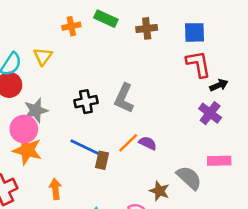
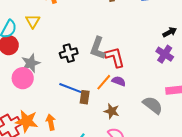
red L-shape: (198, 64) -> (115, 57), moved
orange star: (27, 150) -> (27, 121), moved
brown star: (159, 191) -> (112, 111), moved

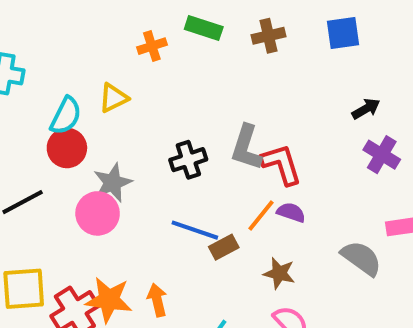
yellow triangle: (33, 21) -> (113, 98), turned 35
black arrow: (170, 32) -> (366, 109), moved
brown rectangle: (85, 97) -> (224, 247), turned 56

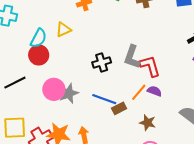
gray star: (113, 183) -> (69, 93), moved

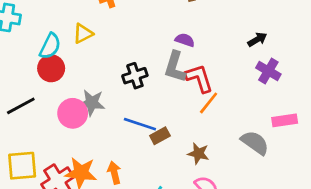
purple semicircle: (154, 91) -> (185, 40), moved
orange line: (139, 92) -> (209, 103), moved
gray star: (69, 93) -> (92, 103), moved, turned 30

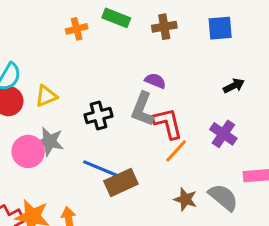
yellow triangle: (83, 33) -> (46, 96), moved
purple cross: (268, 71) -> (223, 134), moved
brown rectangle: (160, 136) -> (121, 183), size x1.5
brown star: (198, 154) -> (185, 199), moved

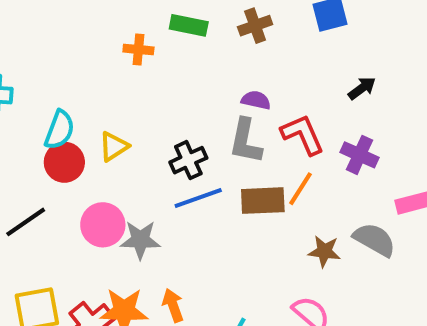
orange cross: (77, 29) -> (138, 50), turned 30
red L-shape: (168, 123) -> (303, 135), moved
gray star: (50, 141) -> (140, 240), moved
blue line: (100, 168) -> (198, 198), moved, turned -32
brown rectangle: (121, 183) -> (263, 201), moved, turned 32

